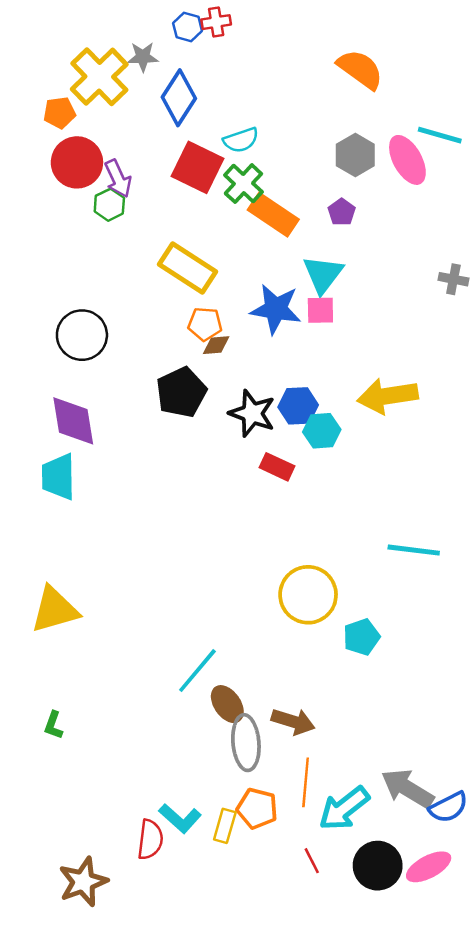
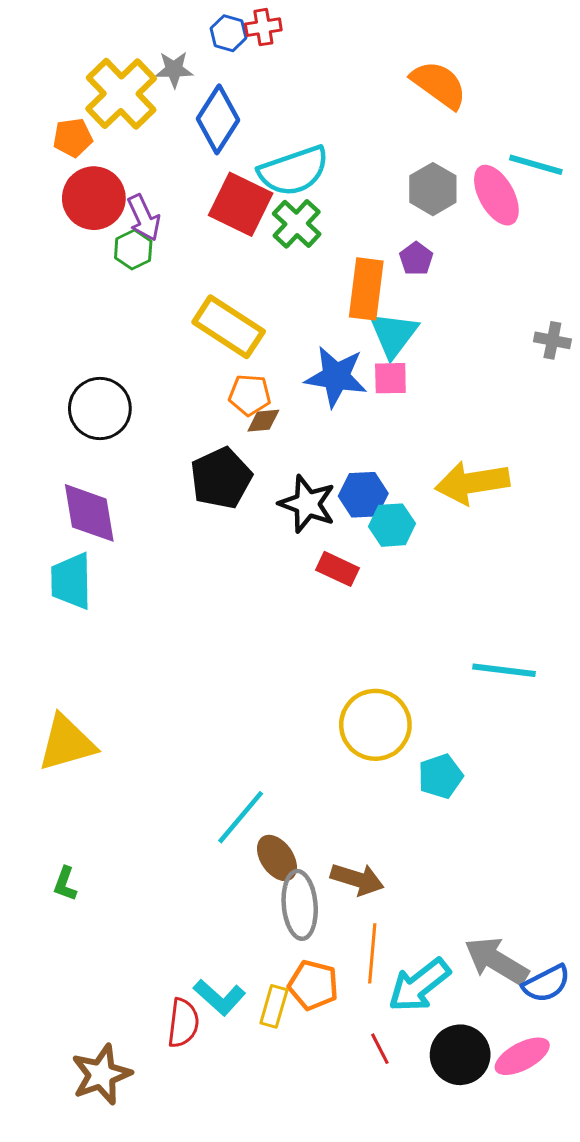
cyan semicircle: (241, 140) -> (294, 171), size x1.6
orange rectangle: (273, 215) -> (366, 289), moved, turned 63

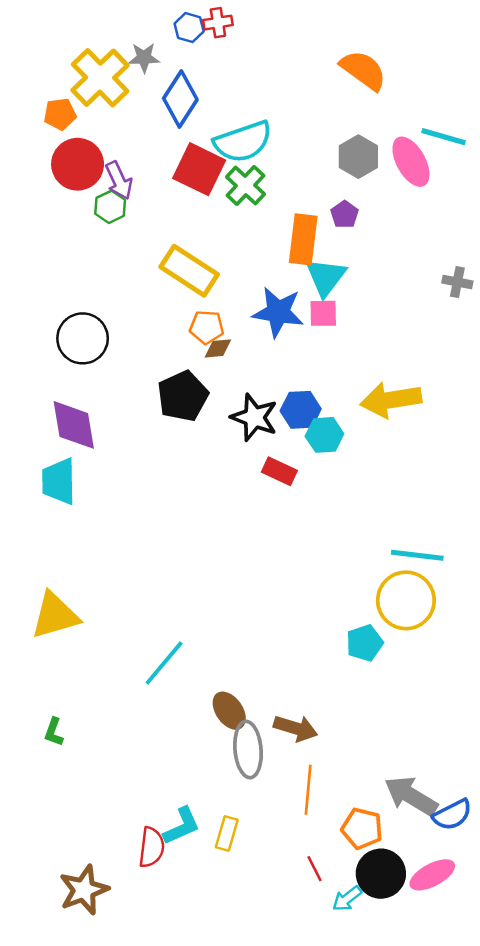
yellow circle: (375, 725) -> (406, 600), moved
cyan line: (241, 817) -> (164, 663), moved
orange pentagon: (313, 985) -> (362, 829), moved
cyan arrow: (419, 985) -> (347, 899), moved, size x0.6
cyan L-shape: (219, 997) -> (182, 826), turned -66

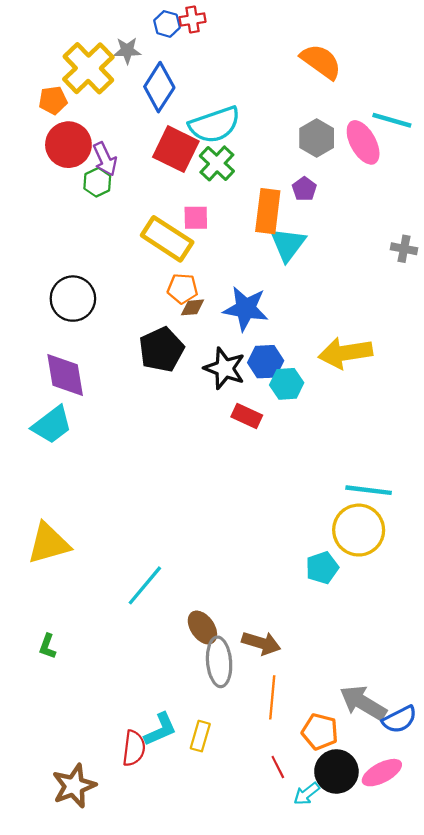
blue star: (278, 312) -> (246, 309), moved
pink square: (323, 313) -> (196, 218), moved
cyan trapezoid: (59, 481) -> (52, 425), turned -126

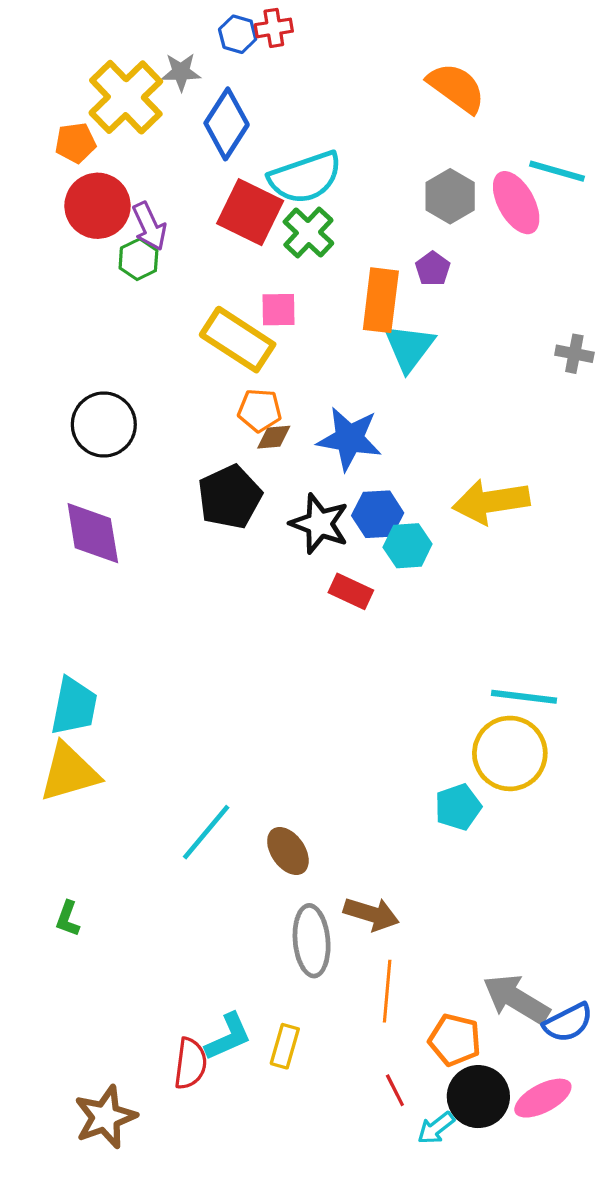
cyan trapezoid: (52, 425) -> (74, 706), moved, turned -42
brown ellipse: (202, 628) -> (288, 851), moved

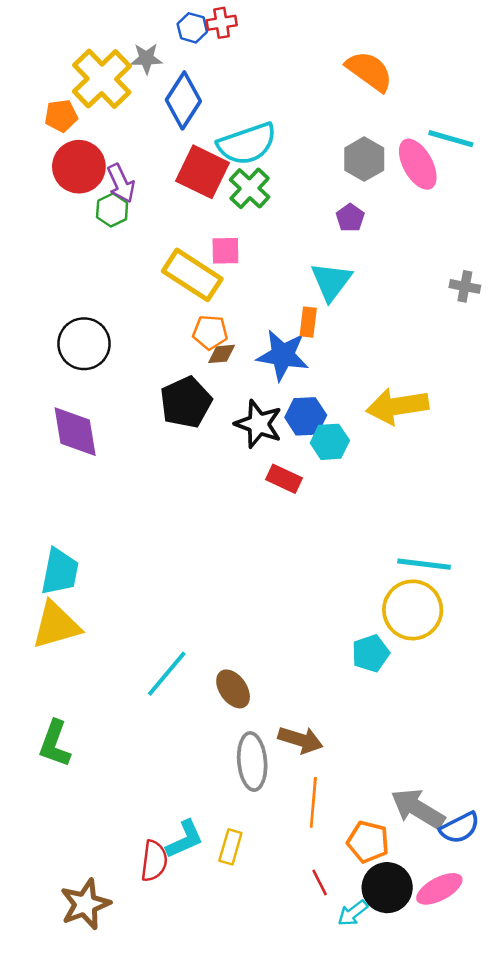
orange rectangle: (381, 300) -> (308, 322), moved, size x0.6
green L-shape: (68, 919) -> (55, 744), size x1.6

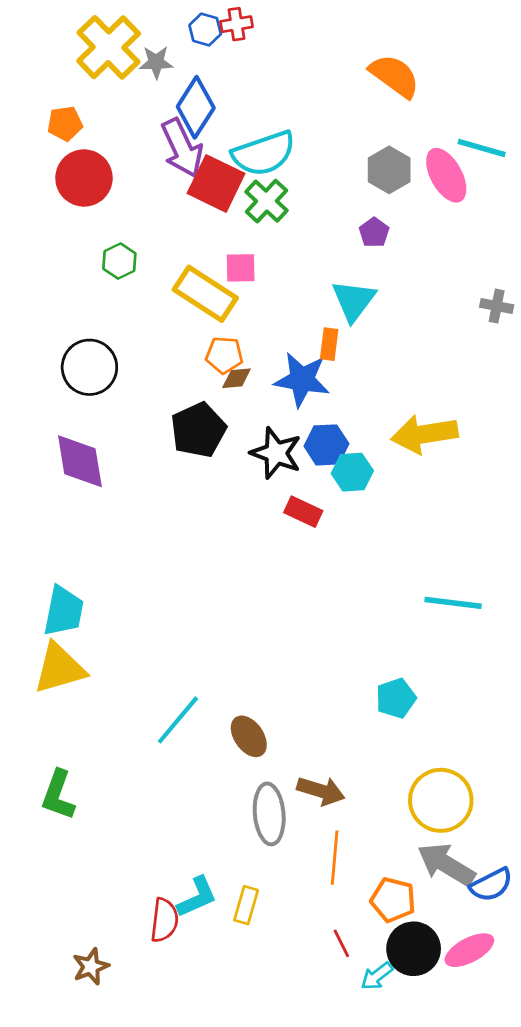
yellow cross: (102, 79) -> (109, 47), moved
purple arrow: (121, 183) -> (182, 148), moved, size x1.4
green hexagon: (112, 210) -> (119, 261), moved
yellow circle: (413, 610) -> (441, 800), moved
brown star: (85, 904) -> (91, 966), size x0.7

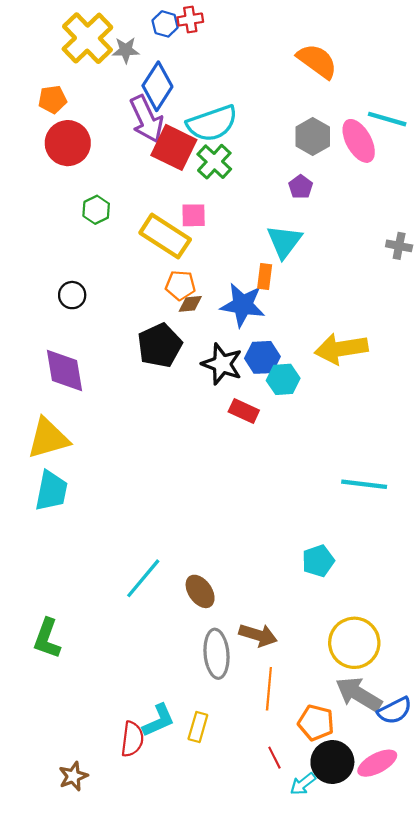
black circle: (89, 367) -> (72, 295), size x0.6
yellow triangle: (59, 668) -> (48, 438), moved

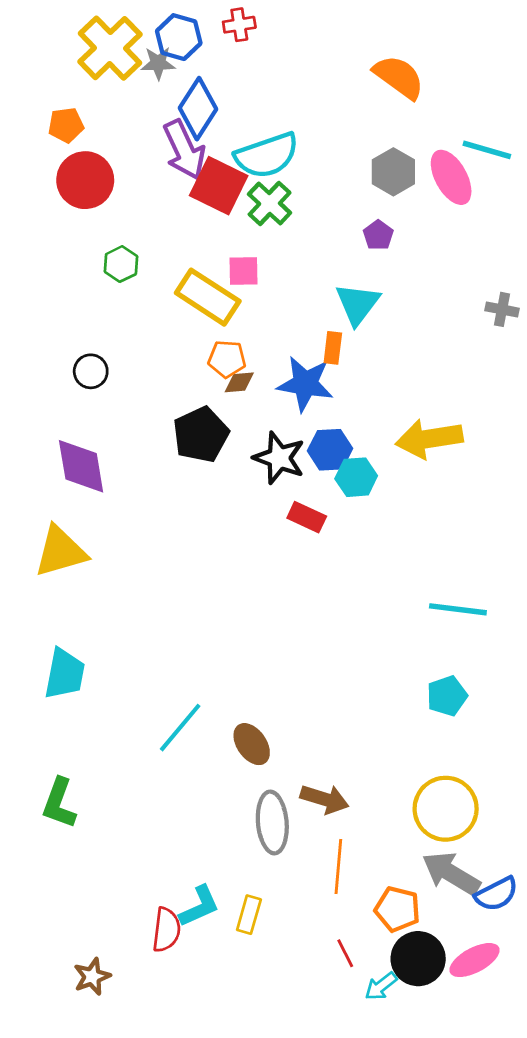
blue hexagon: (165, 24) -> (179, 37), moved, size x1.4
cyan trapezoid: (51, 491) -> (65, 674), moved
cyan pentagon: (318, 561) -> (447, 696), moved

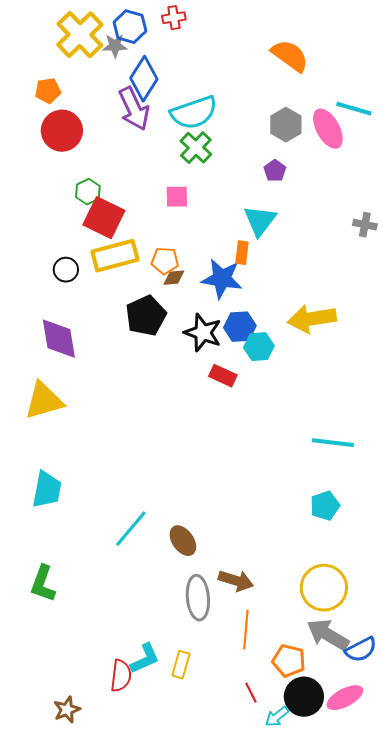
red square: (219, 186) -> (104, 218), moved
yellow rectangle: (208, 297) -> (115, 256), moved, turned -48

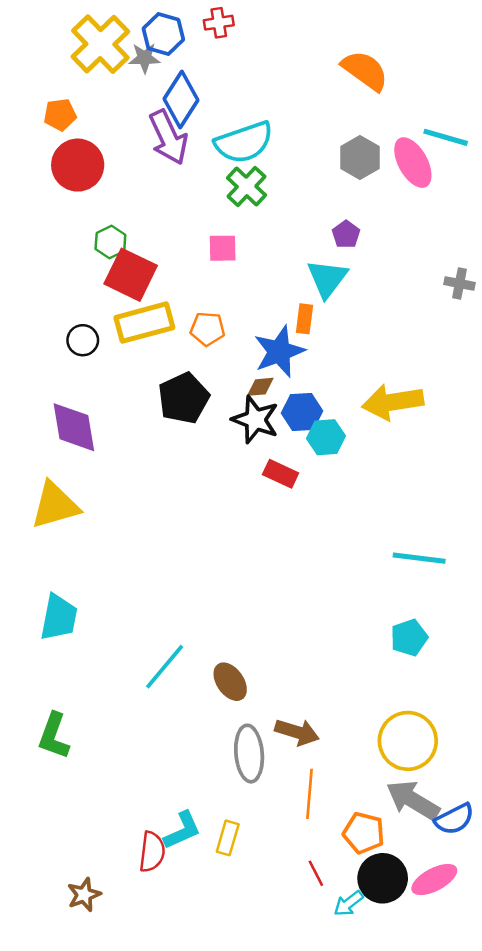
purple pentagon: (275, 171) -> (346, 234), moved
brown diamond: (174, 278) -> (260, 387), moved
blue star: (222, 279) -> (279, 352), turned -30

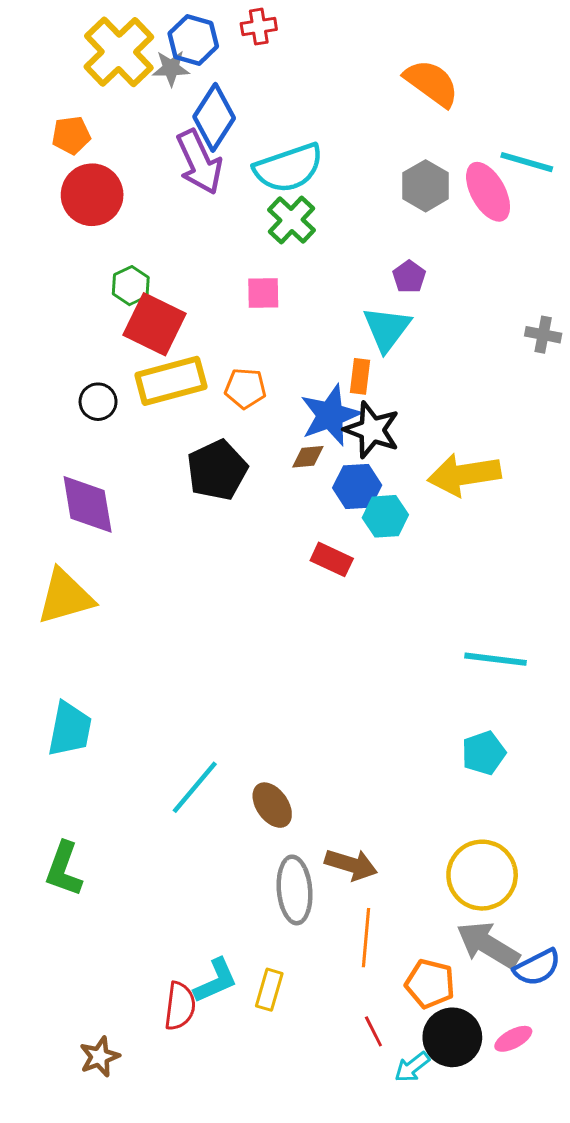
black star: (255, 420) -> (372, 430), moved
pink ellipse: (434, 880) -> (513, 1039), size x0.7

